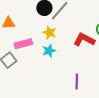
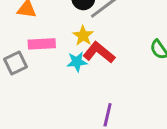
red L-shape: (84, 40) -> (99, 53), moved

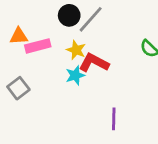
pink rectangle: (42, 44) -> (38, 46), moved

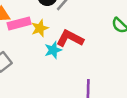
yellow star: (76, 50) -> (40, 28), moved, turned 30

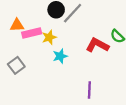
red L-shape: (70, 38) -> (97, 45), moved

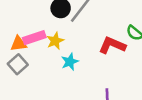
orange triangle: (17, 25) -> (19, 44), moved
gray square: (16, 65) -> (18, 64), moved

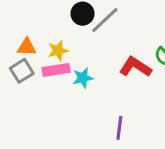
pink rectangle: (34, 38) -> (56, 70), moved
yellow star: (55, 41) -> (58, 51), moved

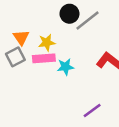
orange triangle: (27, 47) -> (21, 38), turned 49
purple line: (119, 128) -> (92, 111), turned 42

